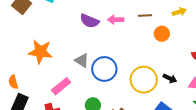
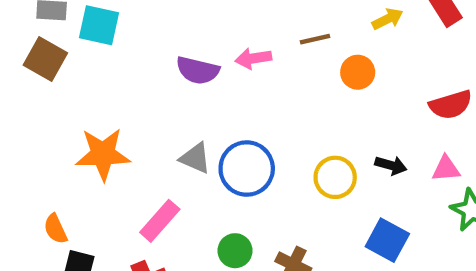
yellow circle: (144, 80) -> (335, 177), size x0.7

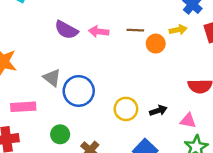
orange circle: (358, 72) -> (156, 44), moved
black arrow: (391, 165) -> (158, 111), turned -49
pink rectangle: (160, 221) -> (23, 107), turned 30

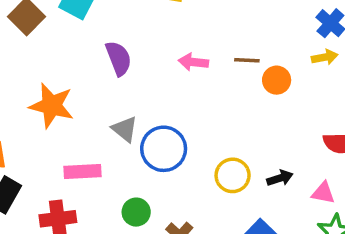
purple semicircle: (66, 30) -> (119, 58), moved, turned -140
yellow arrow: (178, 30) -> (325, 57), moved

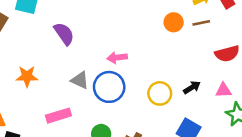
brown line: (247, 60) -> (201, 23), moved
pink arrow: (193, 62) -> (117, 58), moved
orange star: (52, 106) -> (27, 76), size x0.7

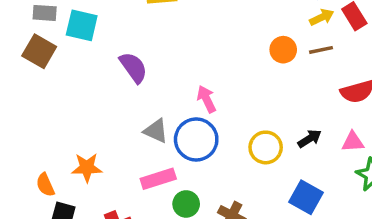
pink arrow: (117, 58) -> (207, 99), turned 72
orange star: (27, 76) -> (87, 168), moved
pink rectangle: (58, 116) -> (158, 179), moved

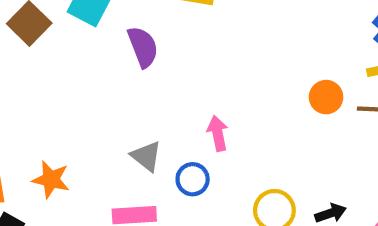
purple semicircle: (133, 67) -> (143, 47), moved
blue circle: (196, 140) -> (193, 179), size x0.6

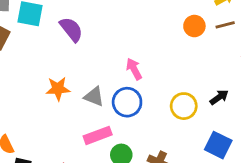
orange star: (51, 179) -> (58, 89), moved
blue circle: (193, 179) -> (127, 102), size x1.4

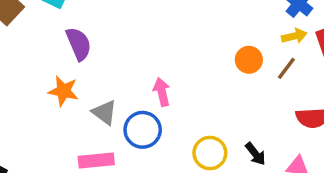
brown line: (225, 25) -> (286, 68), turned -54
purple semicircle: (71, 29) -> (79, 44), moved
black arrow: (219, 97) -> (255, 154), turned 72

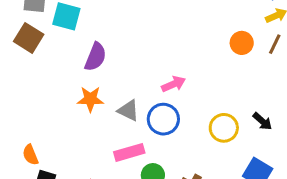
purple semicircle: (79, 44) -> (96, 57), turned 56
pink arrow: (162, 92) -> (173, 84), turned 90

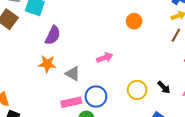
orange circle: (242, 43) -> (134, 21), moved
blue circle: (163, 119) -> (96, 97), moved

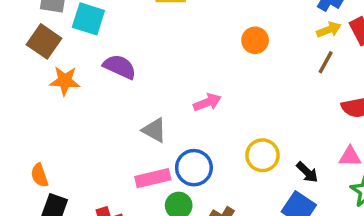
purple semicircle: (53, 35) -> (120, 67), turned -90
orange star: (47, 64) -> (65, 81), moved
black arrow: (164, 87) -> (307, 172), moved

